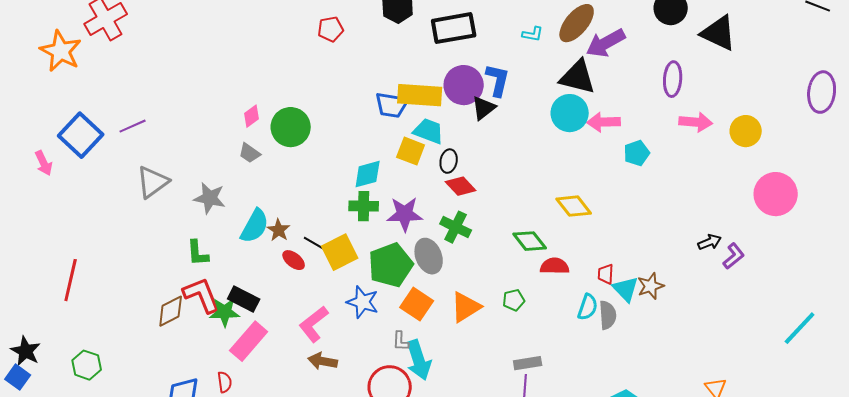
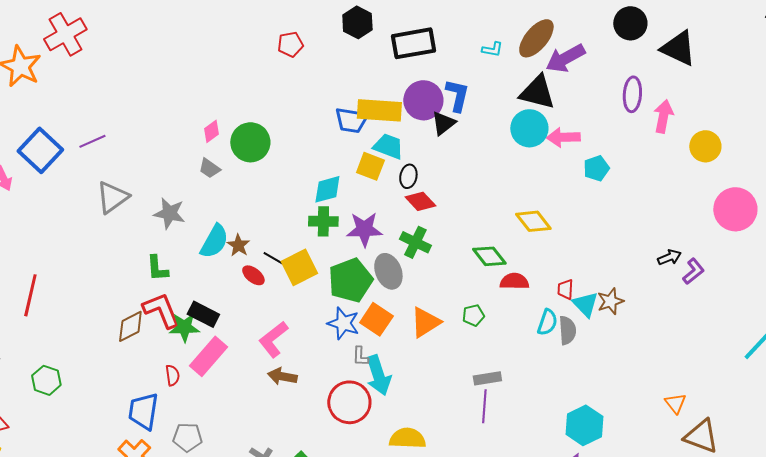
pink arrow: (696, 122) -> (663, 116), moved, turned -84
blue star: (363, 302) -> (343, 323), moved
red semicircle: (225, 382) -> (172, 375), moved

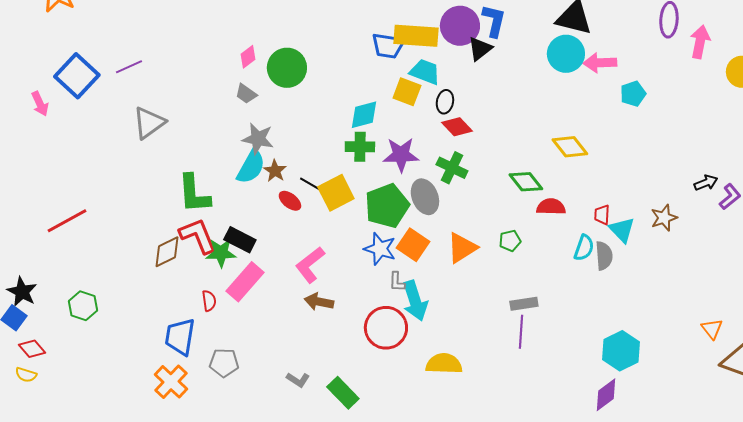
gray star: (169, 213) -> (258, 139), moved
green L-shape: (157, 268) -> (194, 194), size x1.5
red line: (30, 295) -> (67, 221), turned 48
brown star: (610, 301) -> (664, 218), moved

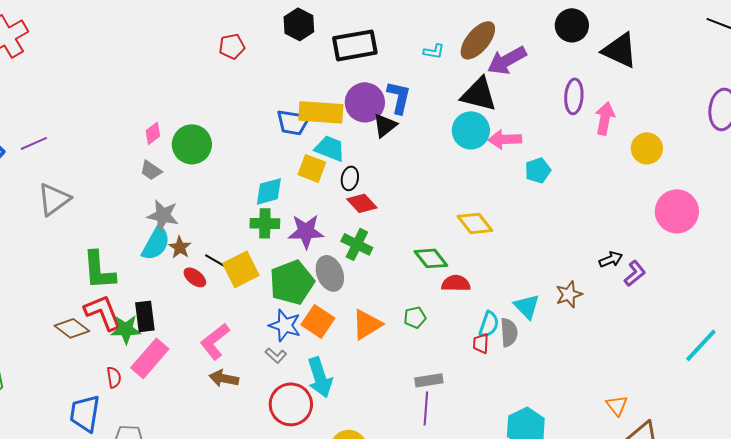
red trapezoid: (602, 215) -> (481, 343), moved
black rectangle: (240, 240) -> (145, 316), turned 56
brown diamond: (167, 252) -> (72, 328), turned 64
gray L-shape: (397, 282) -> (276, 355), moved, turned -50

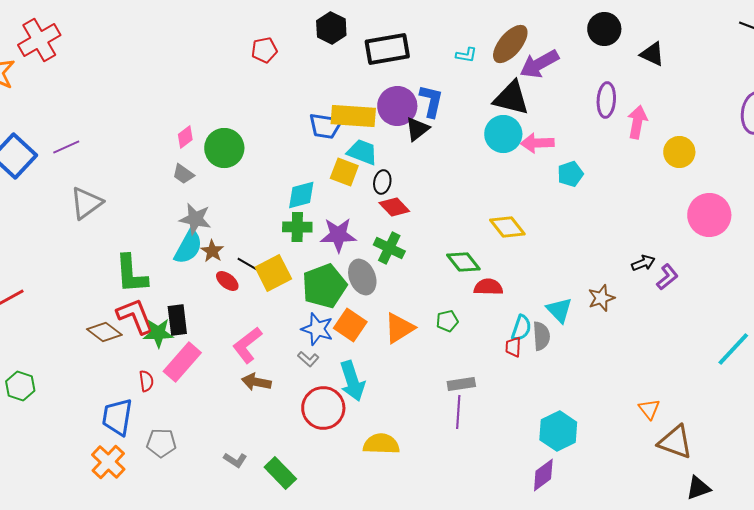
black triangle: (620, 50) -> (652, 54), size x0.7

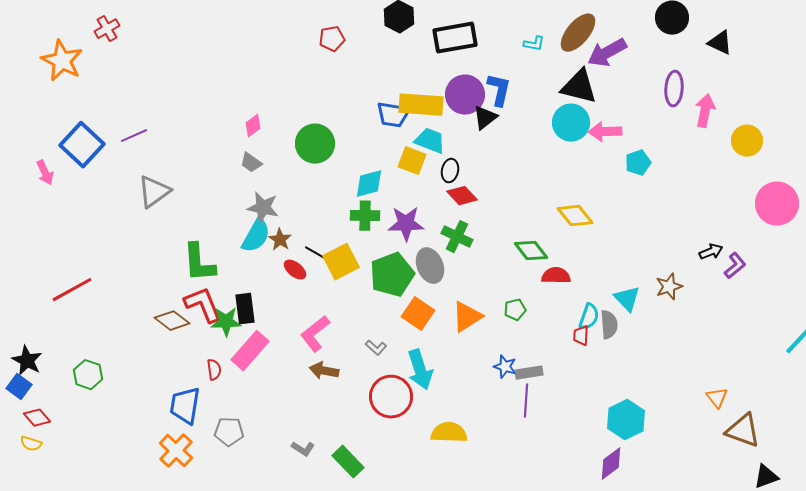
red cross: (39, 40) -> (107, 29), size x0.6
green circle: (224, 148) -> (315, 144), moved
blue star: (317, 329) -> (505, 367), moved, size x0.7

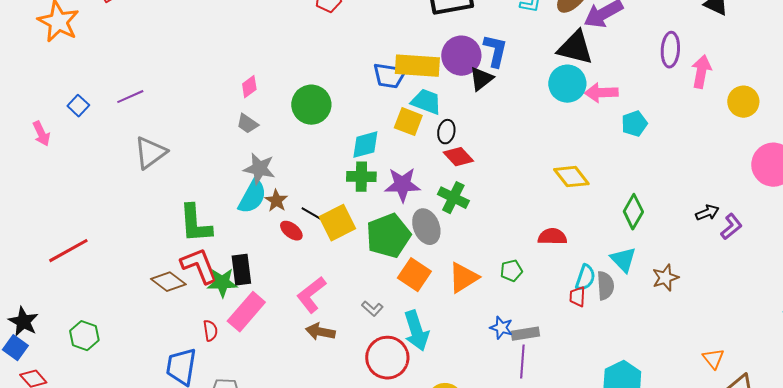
blue square: (82, 145) -> (78, 106), size x0.5
green diamond: (531, 251) -> (633, 212), moved, turned 68
brown star: (669, 287) -> (665, 278), moved

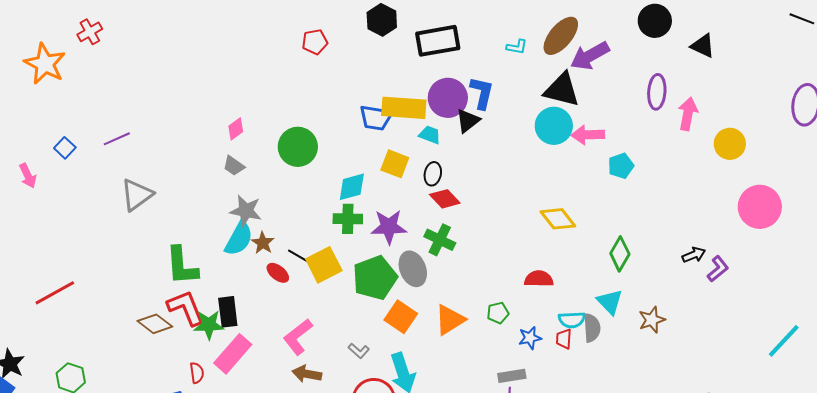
cyan trapezoid: (426, 102) -> (430, 135), moved, size x0.7
cyan semicircle: (585, 278) -> (572, 320), turned 68
blue star: (501, 328) -> (530, 338), moved, turned -30

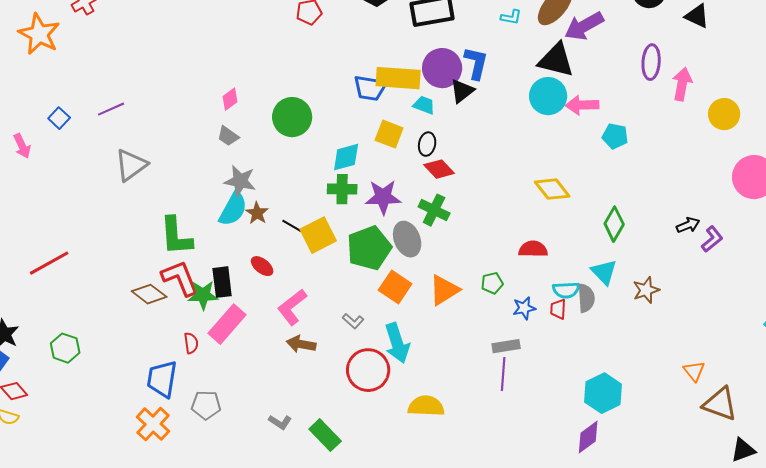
cyan pentagon: (621, 166) -> (615, 136), turned 30
red ellipse: (278, 273) -> (262, 266), moved

